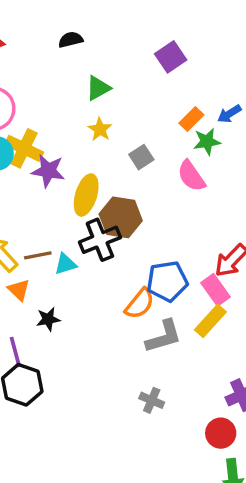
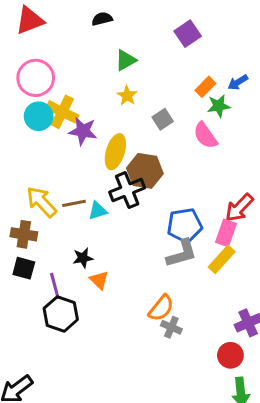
orange triangle: (19, 290) -> (99, 280), moved
pink rectangle: (216, 290) -> (226, 233), turned 55
orange semicircle: (140, 304) -> (161, 308), moved
gray L-shape: (164, 336) -> (182, 253), moved

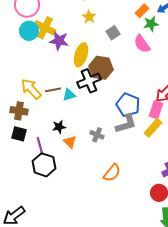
blue pentagon: (185, 225) -> (128, 105), turned 30
orange semicircle: (161, 308) -> (112, 173), moved
gray cross: (171, 327) -> (97, 135), moved

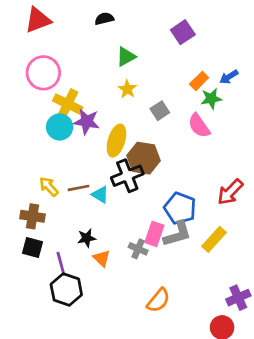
cyan circle: (29, 31) -> (60, 127), moved
yellow arrow: (31, 89) -> (49, 187), size x0.7
cyan triangle: (69, 95) -> (100, 195), turned 48
pink rectangle: (156, 110) -> (154, 234), moved

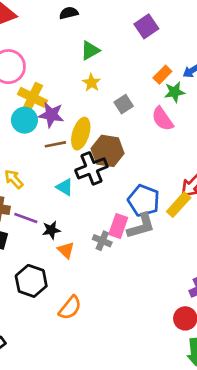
brown line: (79, 188) -> (55, 144), moved
yellow rectangle: (214, 239) -> (179, 205), moved
purple line: (61, 264) -> (26, 218), moved, turned -55
orange semicircle: (158, 300) -> (70, 308), moved

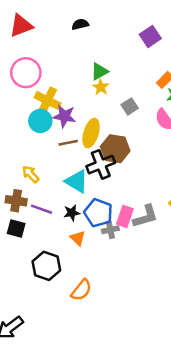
green triangle: (90, 50) -> (100, 71), moved
cyan triangle: (65, 187) -> (77, 181), size x1.5
blue pentagon: (144, 201) -> (98, 213), moved
black star: (51, 230) -> (72, 213), moved
gray cross: (102, 241) -> (110, 230), turned -35

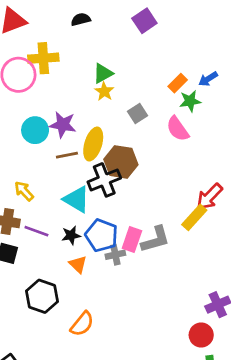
purple square: (150, 36) -> (144, 21), moved
yellow cross: (48, 100) -> (43, 58), moved, turned -30

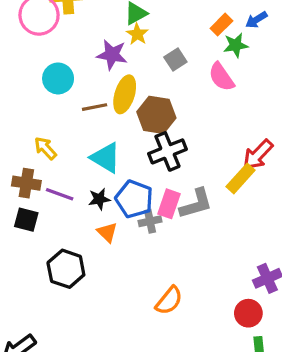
purple star: (63, 125) -> (112, 55), moved
black cross: (104, 180) -> (167, 151), moved
orange semicircle: (82, 324) -> (169, 301), moved

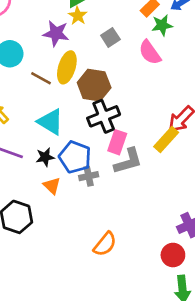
brown line: (95, 107) -> (41, 78), turned 40
pink rectangle: (169, 204) -> (117, 142), moved

